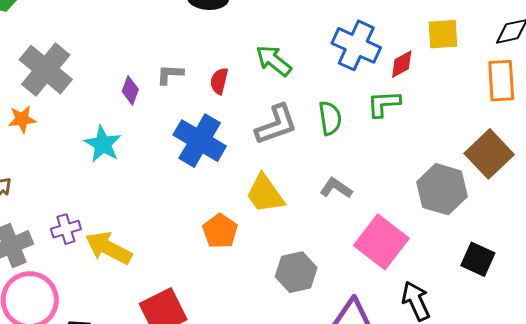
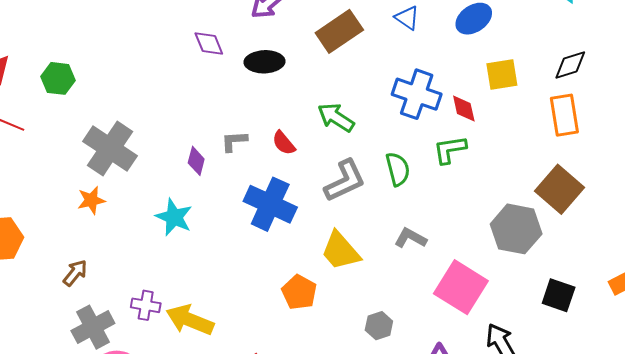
red diamond: (402, 64) -> (464, 109), turned -68
red semicircle: (219, 81) -> (284, 143), turned -48
purple cross: (66, 229) -> (146, 305), turned 32
gray hexagon: (296, 272) -> (379, 326), size x0.7

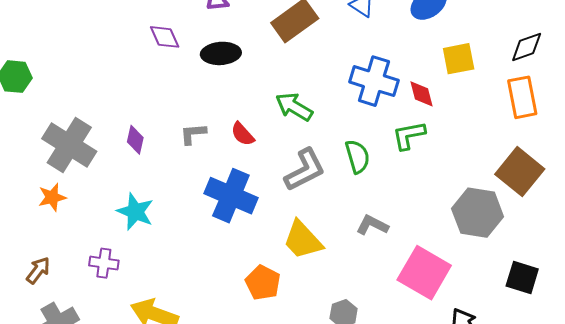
purple diamond: (196, 161) -> (135, 140), moved
purple cross: (146, 305) -> (104, 263), moved

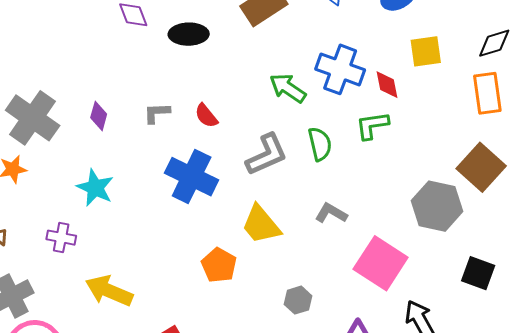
green arrow: (294, 107) -> (288, 88), moved

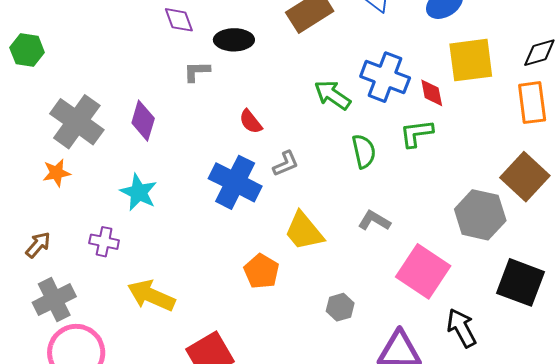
yellow square: (426, 51) -> (471, 60), size x1.4
gray L-shape: (157, 113) -> (197, 71), moved
purple diamond: (99, 116) -> (143, 121), size x1.4
gray L-shape: (267, 155) -> (286, 164), moved, size x0.6
black square: (478, 273) -> (521, 282), size x1.4

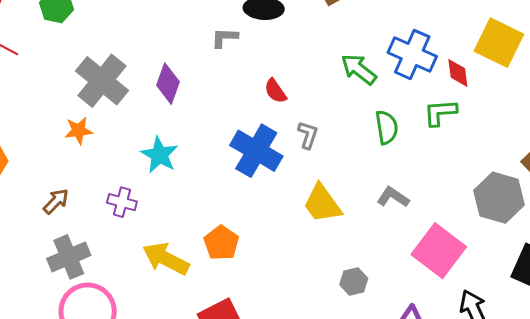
yellow square: (471, 60) -> (499, 43), turned 30
gray L-shape: (286, 164) -> (308, 135), turned -52
orange pentagon: (261, 271) -> (221, 243), moved

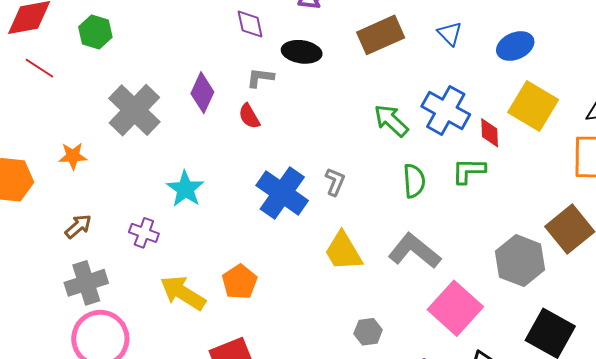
purple diamond: (168, 84) -> (202, 93), moved
red semicircle: (275, 91) -> (249, 116), moved
orange star: (79, 131) -> (73, 156), moved
gray L-shape: (393, 197) -> (414, 251), size x1.6

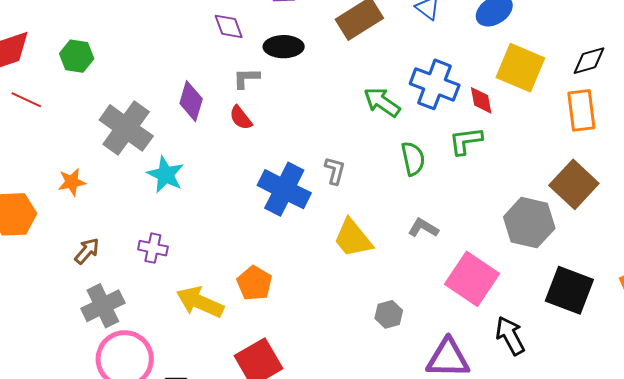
cyan star: (185, 189) -> (165, 175), moved
gray L-shape: (414, 251) -> (423, 228), size x0.6

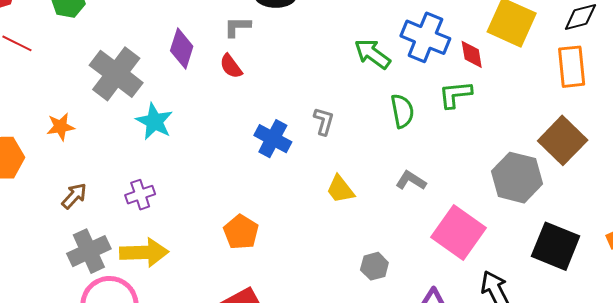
blue cross: (284, 189) -> (273, 139), size x0.7
yellow trapezoid: (353, 238) -> (340, 189), size x0.7
purple cross: (153, 248) -> (140, 195), turned -32
yellow arrow: (200, 302) -> (144, 252), moved, turned 153

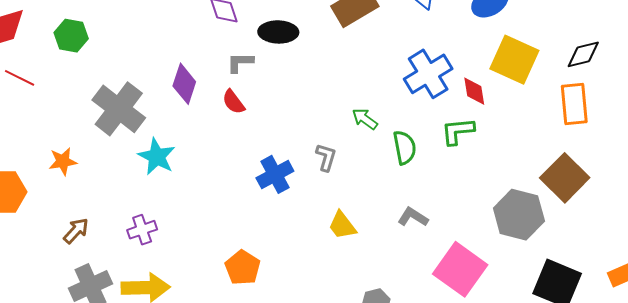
blue cross: (425, 37) -> (428, 74), turned 36
green arrow: (372, 54) -> (365, 119), moved, size x0.7
blue cross: (273, 139) -> (275, 174), turned 33

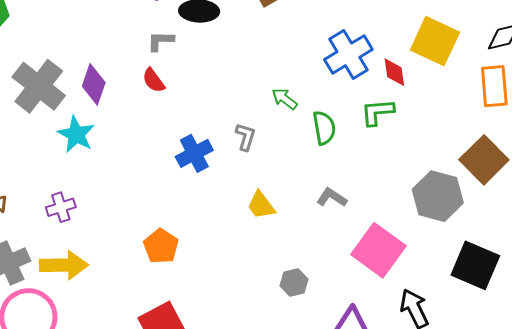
purple diamond: (184, 84) -> (94, 84), moved

